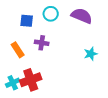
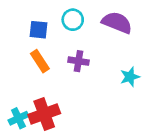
purple cross: (42, 43) -> (78, 61), moved
orange rectangle: (18, 50) -> (40, 61), moved

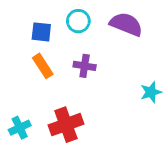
cyan star: (130, 77) -> (151, 92), moved
red cross: (44, 114) -> (66, 125), moved

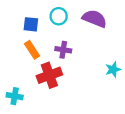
red cross: (66, 125) -> (49, 75), moved
cyan cross: (20, 128) -> (15, 96), turned 35

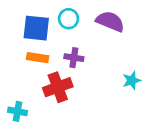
blue square: (31, 24) -> (36, 28), size x1.5
orange rectangle: (32, 50) -> (38, 58), turned -48

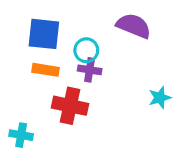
cyan circle: (69, 19) -> (86, 50), moved
red cross: (58, 87) -> (70, 106), turned 32

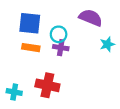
cyan star: (160, 98) -> (107, 44), moved
red cross: (70, 106) -> (47, 85), moved

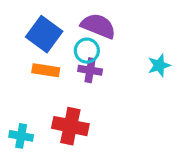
purple semicircle: (91, 18) -> (98, 26), moved
blue square: (30, 23) -> (44, 34), turned 30

